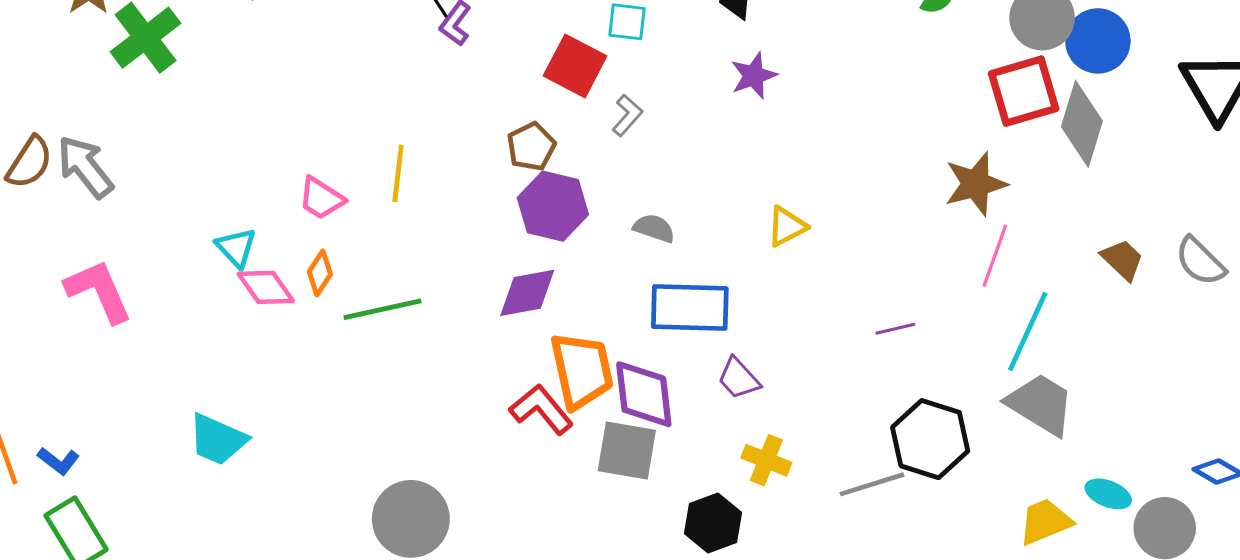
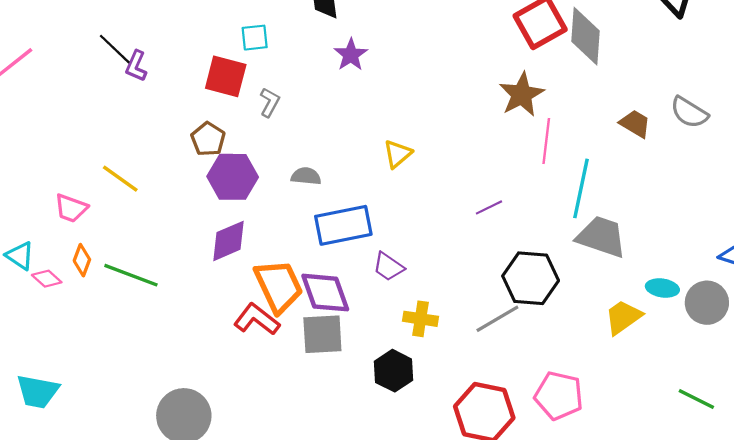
yellow line: (398, 173) -> (120, 179), turned -48
pink diamond: (266, 287) -> (47, 279), size x0.7
green line: (382, 309) -> (131, 275), turned 46

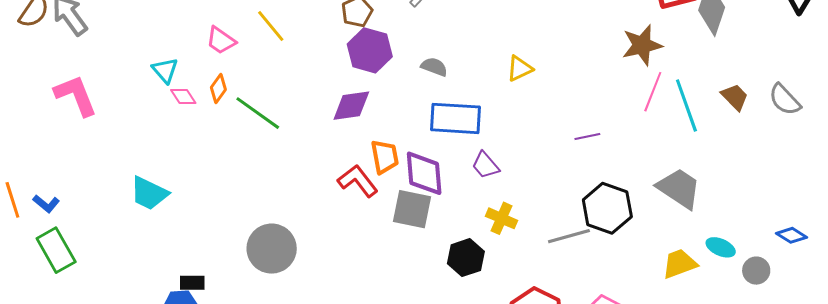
cyan line: (581, 188) -> (686, 106), moved, turned -46
orange trapezoid: (279, 286) -> (385, 157), size x0.7
gray circle: (707, 303) -> (756, 271), size x0.7

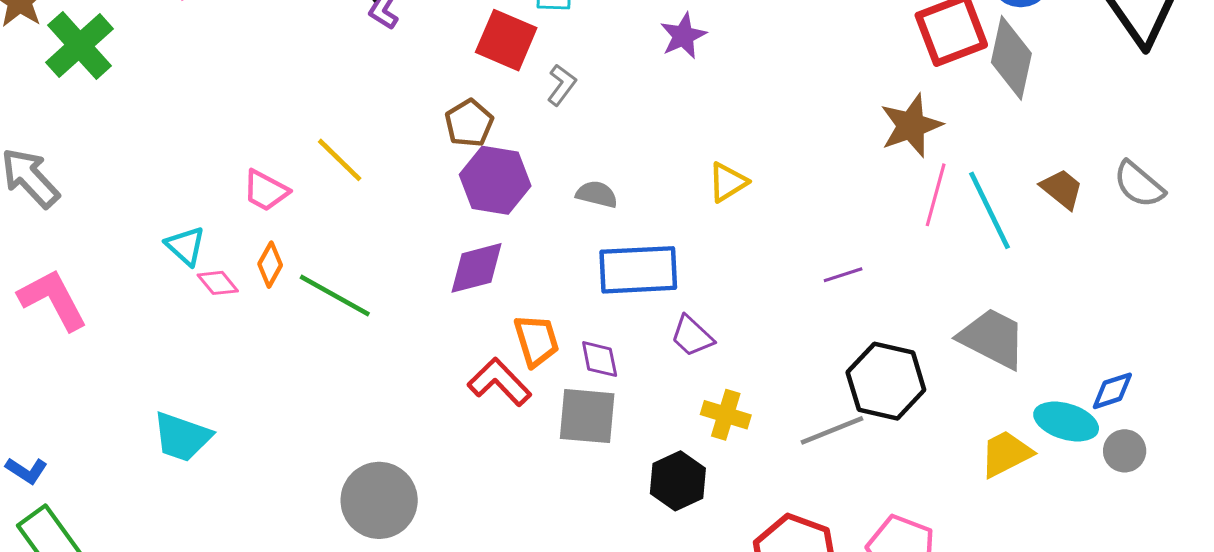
purple diamond: (424, 173) -> (600, 359), size x0.6
blue diamond: (791, 235) -> (1112, 391), moved, turned -44
cyan ellipse: (721, 247) -> (1066, 421), size x1.4

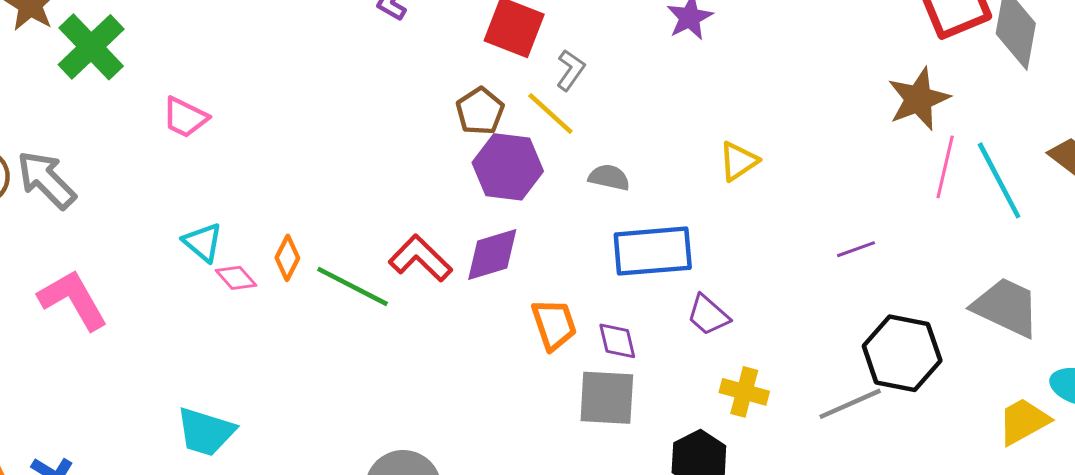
yellow line: (340, 160) -> (550, 114), moved
pink trapezoid: (266, 191) -> (185, 117), moved
red L-shape: (499, 382) -> (420, 258), moved

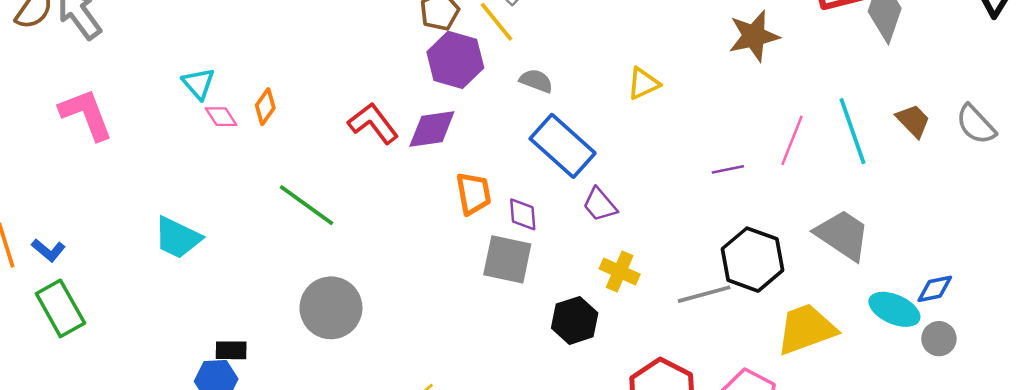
brown star: (919, 99) -> (754, 36), moved
pink line: (945, 167) -> (792, 140), moved
blue rectangle: (653, 251) -> (563, 146), turned 38
green line: (352, 286) -> (307, 205), moved
yellow trapezoid: (1023, 421) -> (806, 329), moved, size x1.4

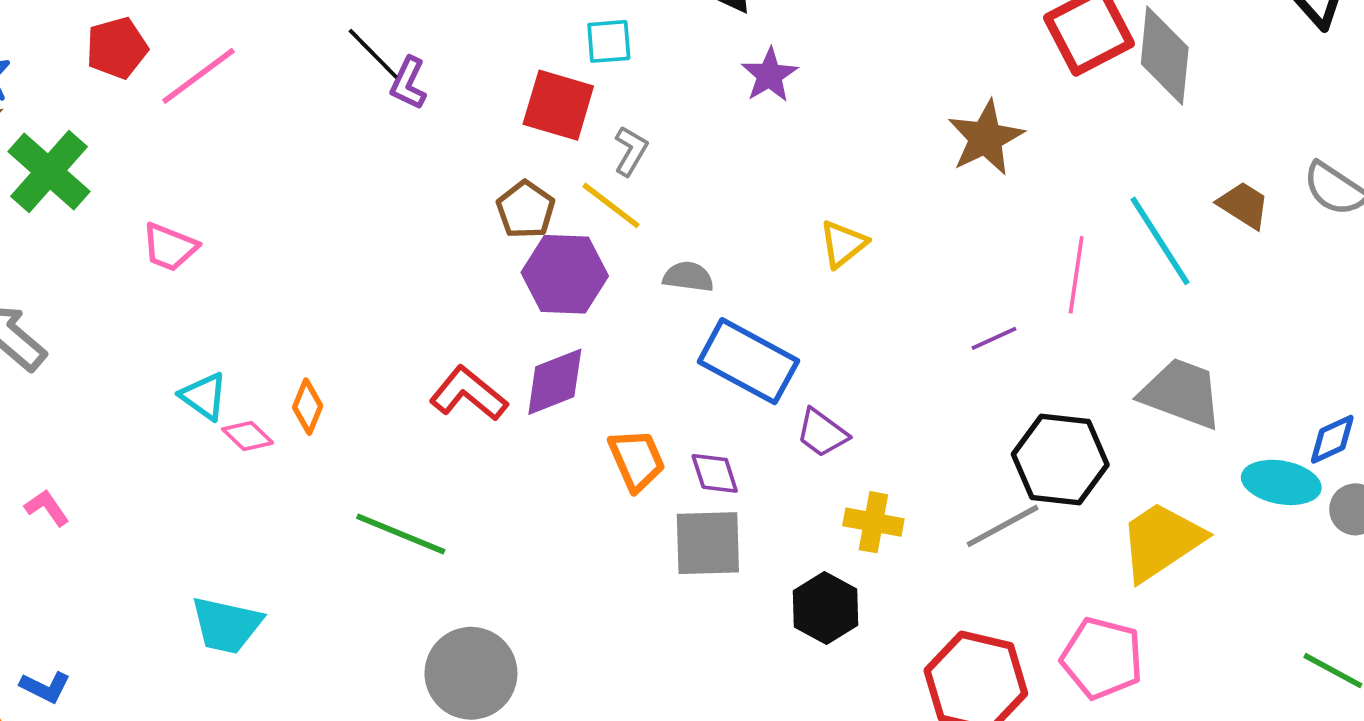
pink L-shape: (86, 114) -> (47, 508), moved, size x0.5

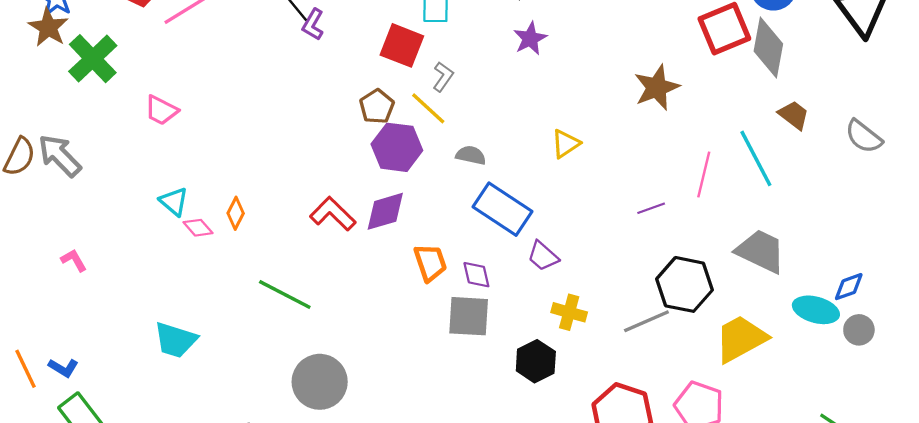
brown trapezoid: (1244, 205) -> (794, 115), moved

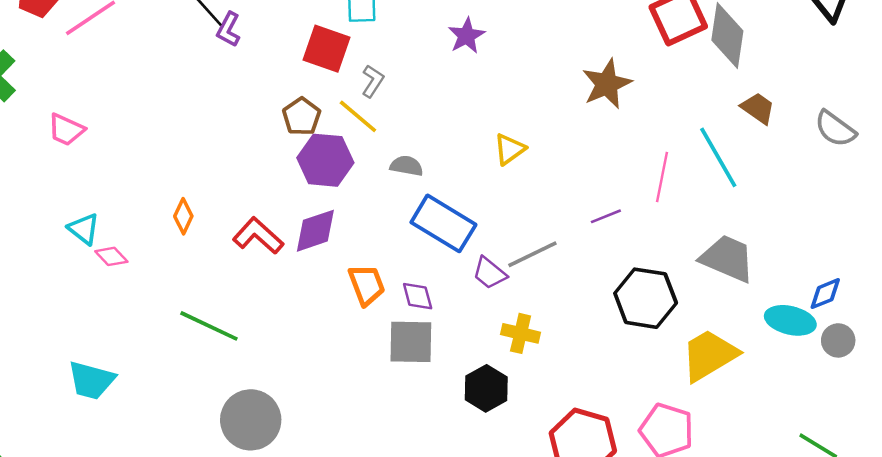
orange diamond: (236, 213) -> (183, 216), moved
gray line: (646, 321) -> (532, 254), moved

